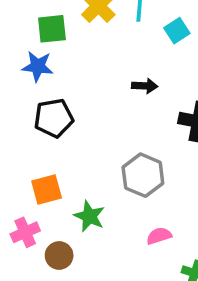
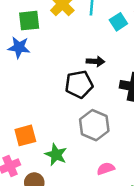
black pentagon: (54, 118) -> (79, 84), moved

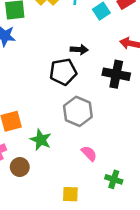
pink semicircle: (106, 169) -> (89, 153), turned 63

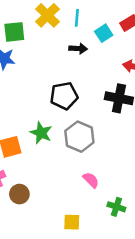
black arrow: (79, 49) -> (78, 49), moved
green star: (41, 140) -> (41, 133), moved

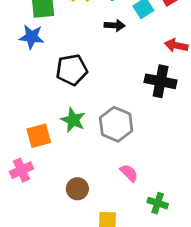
black pentagon: (64, 96) -> (72, 70), moved
brown circle: (19, 194) -> (77, 189), moved

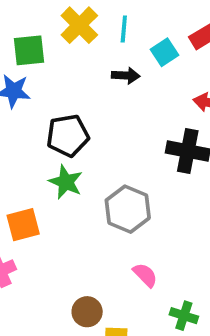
green star: (73, 120) -> (66, 182), moved
brown circle: (77, 189) -> (87, 312), moved

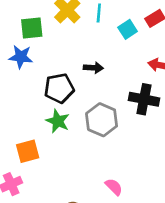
black arrow: (126, 76) -> (93, 68), moved
gray hexagon: (128, 209) -> (102, 120), moved

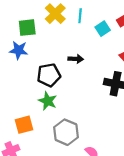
gray hexagon: (102, 120) -> (66, 132), moved

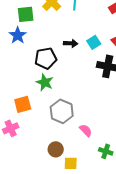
cyan square: (103, 29) -> (94, 42), moved
blue star: (19, 50) -> (18, 35), turned 30

